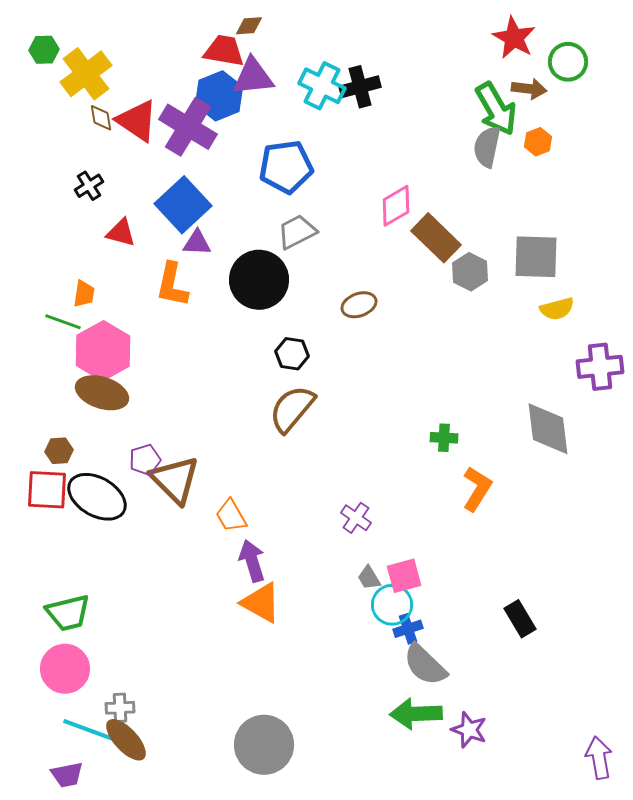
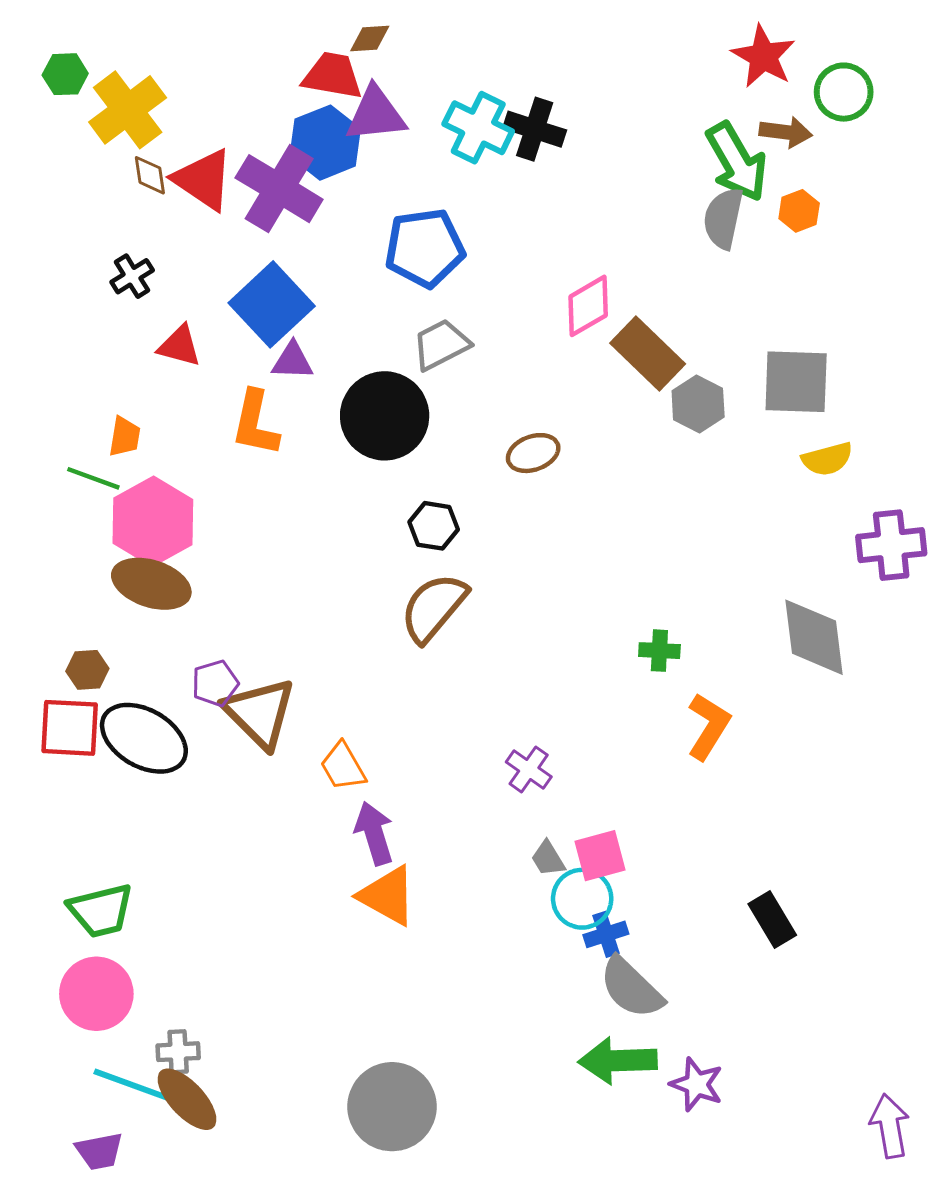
black cross: (360, 87) -> (535, 129), turned 33

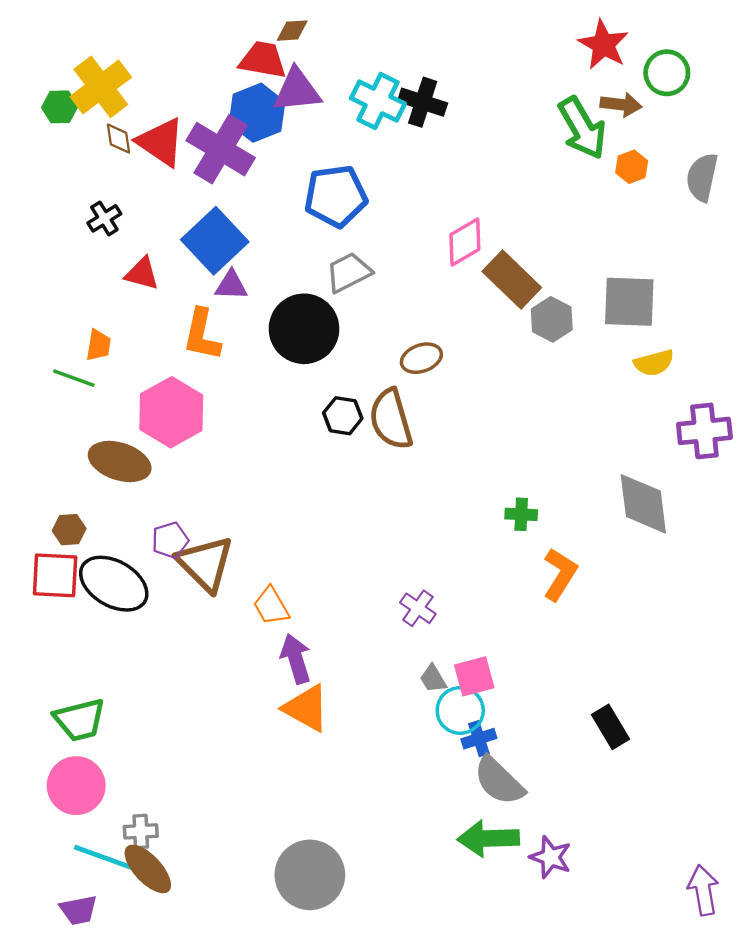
green hexagon: (65, 74) -> (60, 107), moved
gray semicircle: (723, 218) -> (702, 177), moved
pink hexagon: (153, 521) -> (171, 412), moved
brown semicircle: (434, 608) -> (391, 419), moved, turned -56

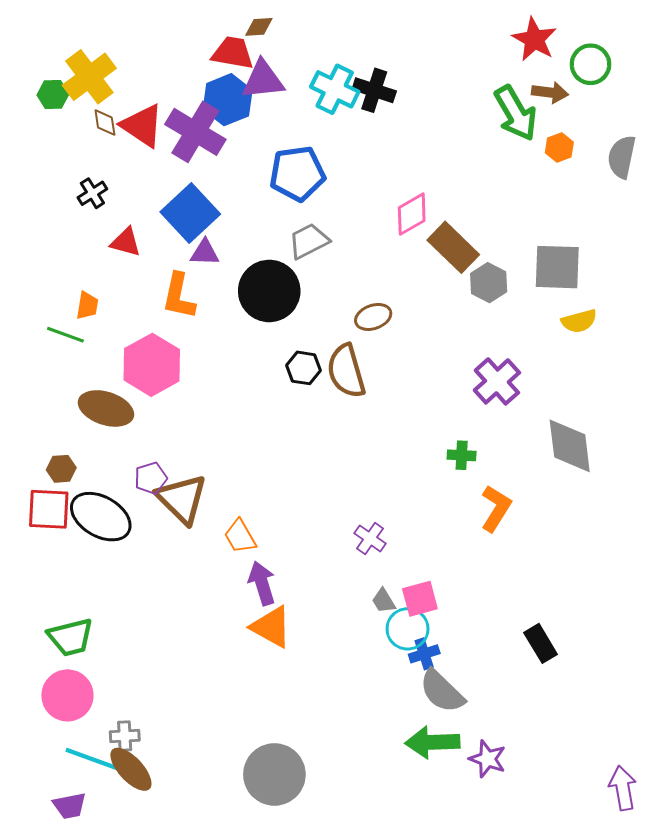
purple cross: (704, 431) -> (497, 381), moved, turned -36

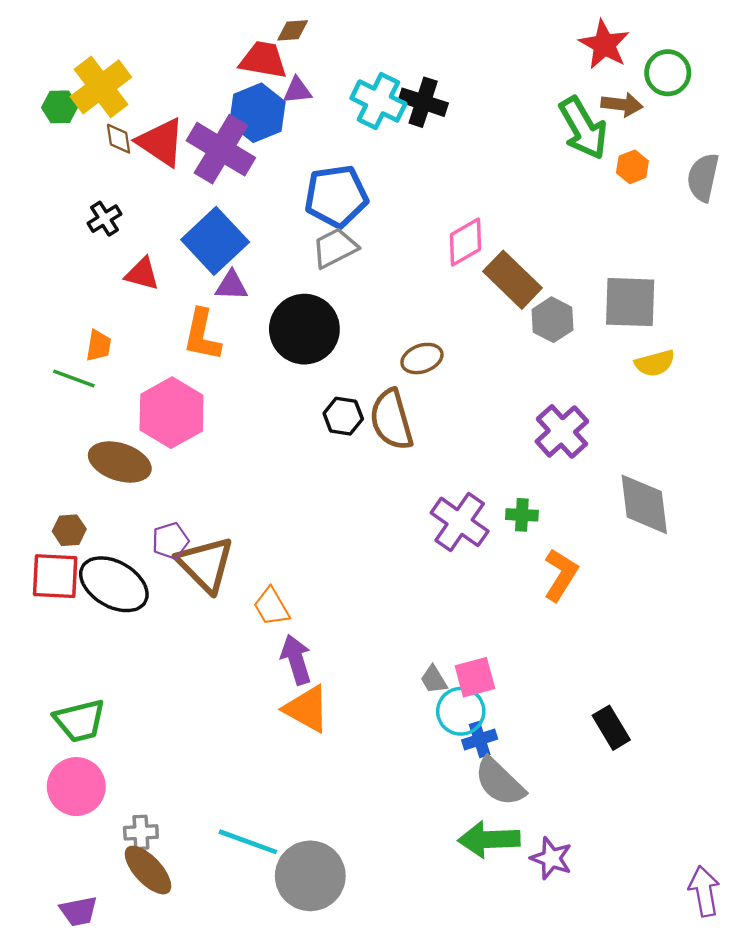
purple triangle: (263, 80) -> (297, 90), size x0.6
gray trapezoid: (309, 241) -> (335, 248), moved
purple cross: (370, 538) -> (460, 522), moved, size x1.6
cyan line: (91, 759) -> (248, 842), moved

